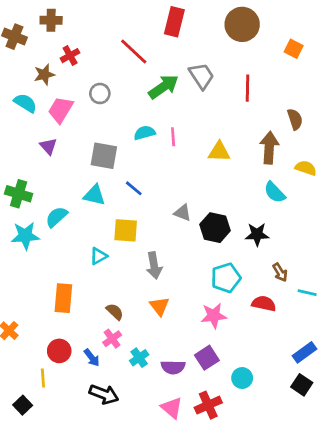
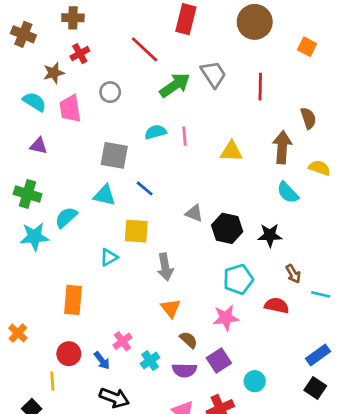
brown cross: (51, 20) -> (73, 18), moved
pink trapezoid: (61, 110) -> (70, 109), turned -40
purple triangle: (48, 146) -> (39, 146), moved, turned -36
brown semicircle: (115, 312) -> (189, 340), moved

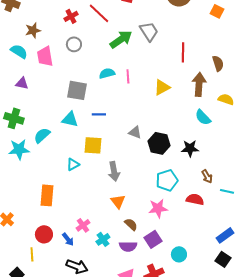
red cross: (80, 54) -> (71, 16), moved
red line: (260, 87) -> (183, 52), moved
yellow triangle: (231, 151) -> (162, 87), turned -30
blue line: (145, 188) -> (99, 114), turned -40

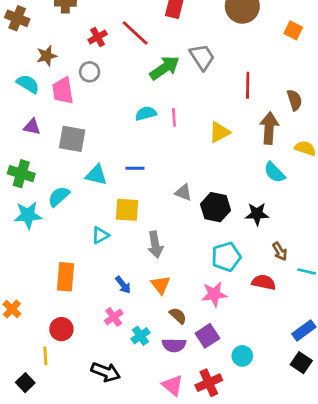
gray circle: (74, 44) -> (90, 72), moved
gray square: (77, 90) -> (72, 139), moved
blue arrow: (68, 239) -> (123, 285), moved

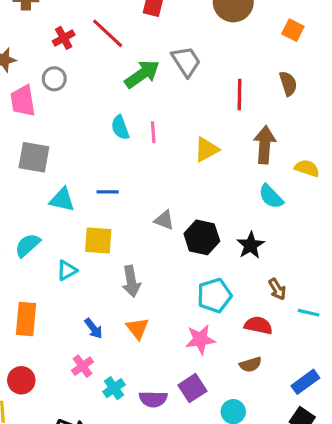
brown semicircle: (295, 100) -> (288, 84), moved
cyan semicircle: (146, 113) -> (120, 127), turned -95
cyan semicircle: (59, 196) -> (28, 245), moved
black star: (257, 214) -> (251, 245), turned -30
brown semicircle: (178, 316) -> (251, 365), moved, turned 120

